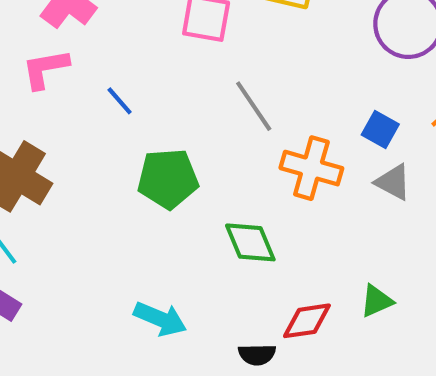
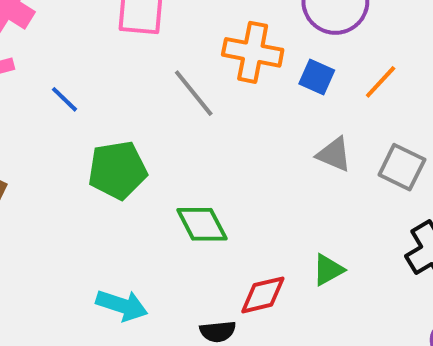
blue square: (380, 129) -> (317, 77), moved
orange cross: (311, 168) -> (253, 52), moved

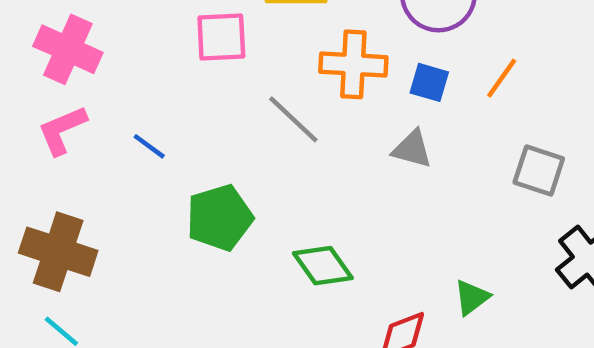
gray triangle: (334, 154) -> (412, 149), moved

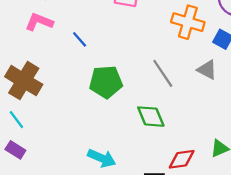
gray line: (293, 119) -> (163, 73), moved
pink L-shape: (62, 130) -> (39, 22), turned 32

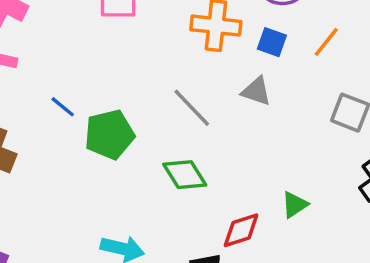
blue line: (80, 39) -> (63, 107), moved

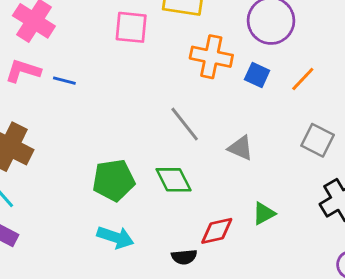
gray triangle: (256, 91) -> (240, 148), moved
blue line: (63, 107) -> (64, 81), moved, turned -30
green pentagon: (109, 134) -> (114, 180), moved

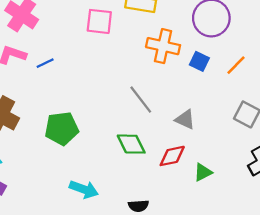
blue line: (64, 81) -> (45, 63), turned -42
green pentagon: (114, 180) -> (62, 128), moved
red diamond: (217, 231) -> (172, 156), moved

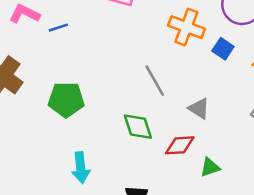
cyan arrow: (84, 189) -> (81, 168), turned 56

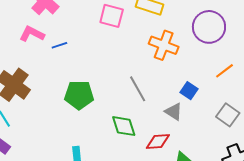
blue square: (223, 49) -> (189, 91), moved
green pentagon: (66, 100) -> (79, 95), moved

